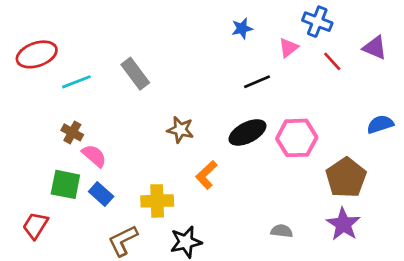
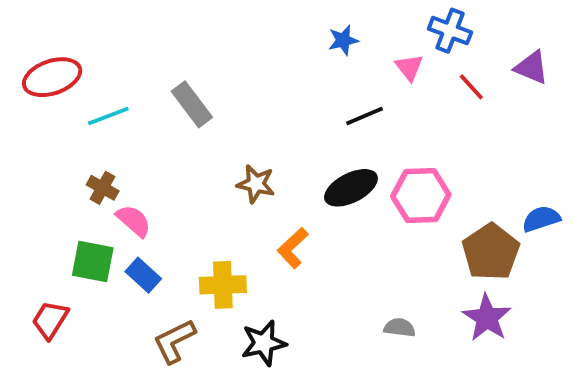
pink triangle: (289, 48) -> (409, 67), turned -30
blue semicircle: (380, 124) -> (541, 219), moved

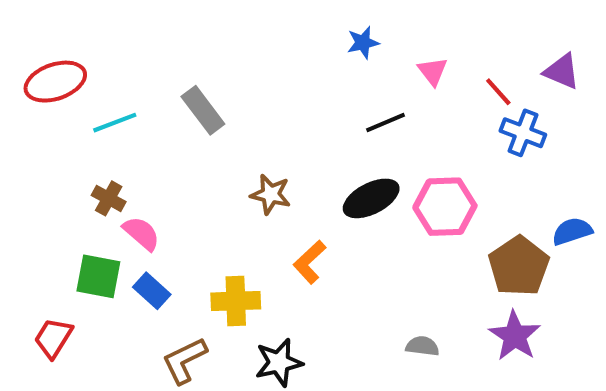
blue cross: (450, 31) -> (523, 133), moved

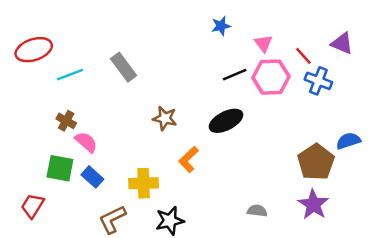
pink hexagon: (445, 207) -> (271, 77), moved

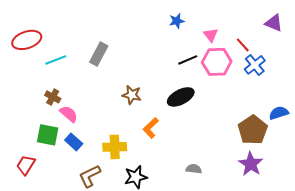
purple triangle: (342, 43) -> (274, 23), moved
gray rectangle: (124, 67) -> (99, 54), turned 65
blue cross: (318, 81) -> (255, 65), turned 30
gray semicircle: (257, 211) -> (194, 169), moved

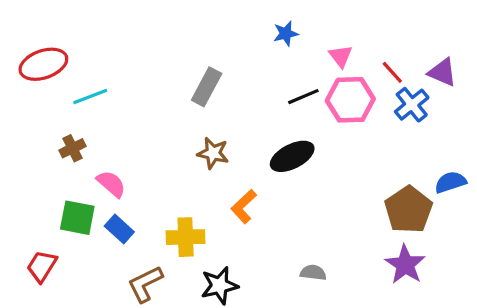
purple triangle: (274, 23) -> (442, 72), moved
gray rectangle: (99, 54) -> (207, 87), moved
brown cross: (53, 97) -> (72, 148), moved, turned 35

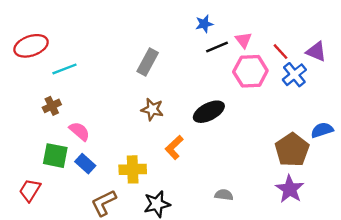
black line: (303, 97) -> (217, 47), moved

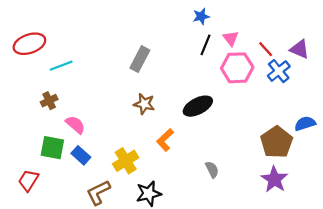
blue star: (204, 24) -> (201, 16), moved
black line: (217, 47) -> (205, 45), turned -45
yellow cross: (133, 169) -> (126, 161), turned -30
gray semicircle: (224, 195) -> (212, 169), moved, turned 56

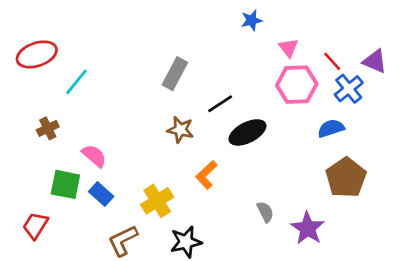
black line: (205, 45) -> (220, 104), moved, turned 35
cyan line: (61, 66) -> (76, 82), turned -30
brown cross: (49, 101) -> (48, 128), moved
blue semicircle: (305, 124) -> (331, 128), moved
purple star: (274, 179) -> (308, 228), moved

